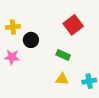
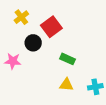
red square: (73, 25) -> (51, 27), moved
yellow cross: (13, 27) -> (21, 17), moved, turned -32

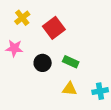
black circle: (33, 43) -> (43, 63), moved
pink star: (13, 61) -> (14, 48), moved

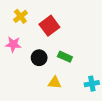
yellow triangle: (70, 89) -> (55, 83), moved

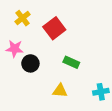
black circle: (39, 58) -> (30, 63), moved

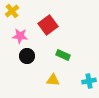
yellow cross: (23, 18) -> (12, 11), moved
pink star: (15, 49) -> (20, 36), moved

